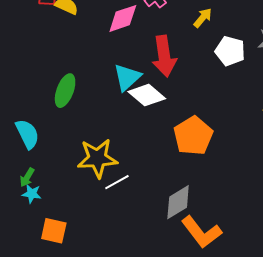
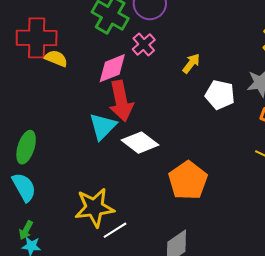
red arrow: (164, 56) -> (121, 101), moved
cyan triangle: (127, 77) -> (103, 126), moved
green ellipse: (65, 91) -> (26, 147), moved

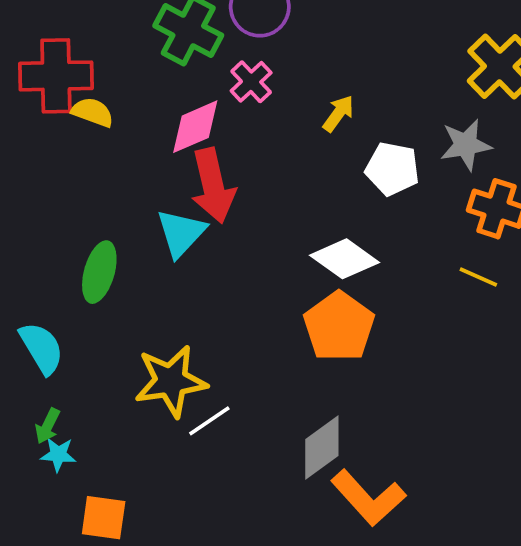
white diamond: (140, 143) -> (344, 259), moved
green ellipse: (26, 147) -> (99, 272), moved

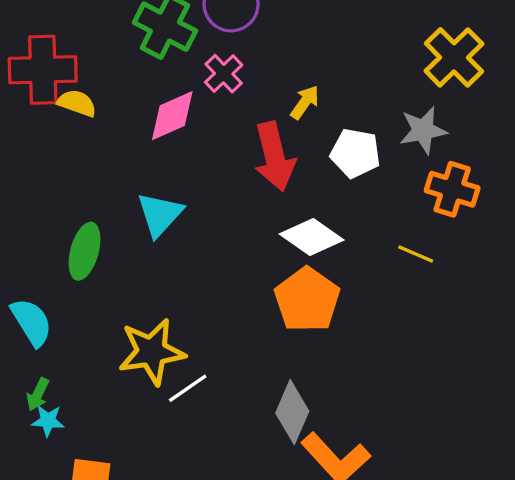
red arrow: (213, 186) -> (274, 157), moved
yellow line: (478, 277) -> (416, 254), moved
gray diamond: (322, 448) -> (292, 412), turned -30

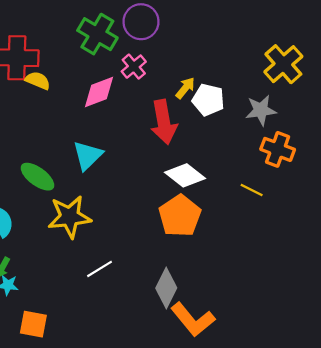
white pentagon: (355, 153) -> (208, 100), moved
green ellipse: (85, 251) -> (37, 177), turned -72
yellow star: (152, 352) -> (70, 217), moved

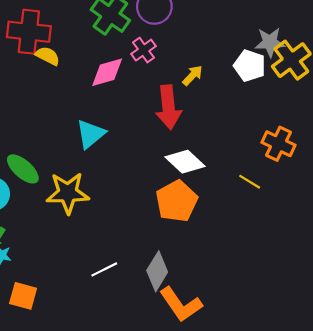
white pentagon: (208, 100) -> (250, 66), moved
gray star: (261, 110) -> (270, 42), moved
green ellipse: (37, 177) -> (23, 169), moved
white line: (99, 269) -> (104, 269), moved

